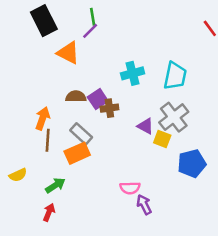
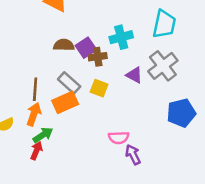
cyan cross: (133, 73) -> (121, 37), moved
orange arrow: (42, 118) -> (34, 114), moved
yellow square: (162, 139) -> (99, 88), moved
red arrow: (49, 212) -> (36, 151), moved

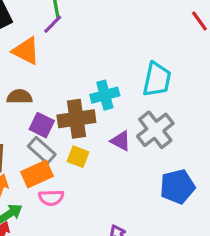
brown semicircle: (64, 45) -> (20, 97), moved
purple square: (86, 48) -> (42, 125), moved, turned -30
brown cross: (98, 57) -> (76, 119), size x1.6
pink semicircle: (119, 138) -> (51, 198), moved

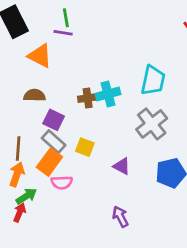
purple line: (53, 24) -> (63, 33), turned 54
brown cross: (76, 119) -> (88, 98), moved, size x0.6
purple triangle: (121, 141) -> (122, 166), moved
orange rectangle: (37, 174) -> (49, 162), turned -30

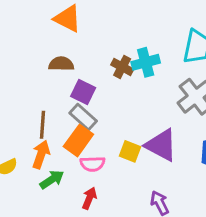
brown cross: (88, 98) -> (122, 67), turned 36
yellow square: (85, 147) -> (130, 151), moved
purple triangle: (122, 166) -> (161, 145), size x1.6
red arrow: (20, 213) -> (89, 198), moved

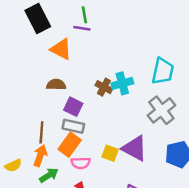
gray rectangle: (83, 117) -> (73, 126), turned -30

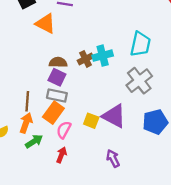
brown semicircle: (56, 85) -> (58, 62), moved
brown cross: (104, 87) -> (85, 59), turned 35
pink semicircle: (81, 163) -> (64, 130), turned 120

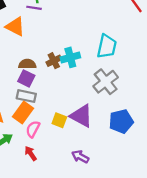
red arrow: (61, 155) -> (31, 153), turned -56
purple arrow: (113, 158) -> (80, 157), turned -35

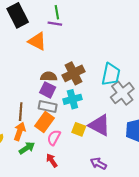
cyan trapezoid: (107, 46) -> (111, 74), moved
cyan cross: (70, 57) -> (72, 99), moved
brown cross: (54, 61) -> (74, 73), size x1.5

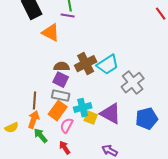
cyan trapezoid: (111, 74) -> (108, 65), moved, turned 45
cyan cross: (72, 99) -> (83, 108), moved
green arrow: (27, 148) -> (41, 136), turned -98

